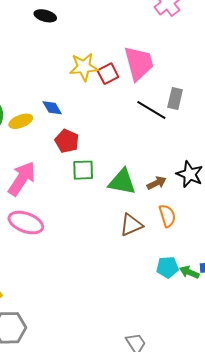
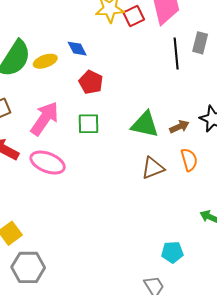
black line: (151, 110) -> (176, 54), turned 52
green square: (83, 170) -> (88, 124), moved
cyan pentagon: (167, 267) -> (172, 252), moved

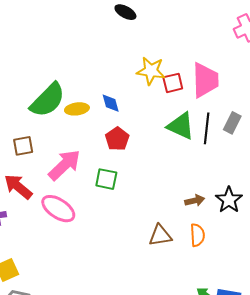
green triangle: (145, 124) -> (181, 126), moved

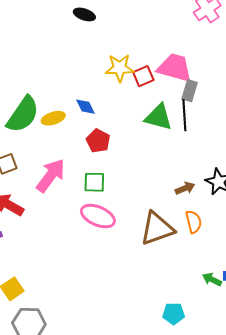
pink trapezoid: (205, 80) -> (175, 68), turned -63
gray rectangle: (232, 123) -> (190, 91), moved
pink ellipse: (58, 209) -> (98, 216), moved
brown triangle: (160, 235) -> (157, 229), size x1.5

